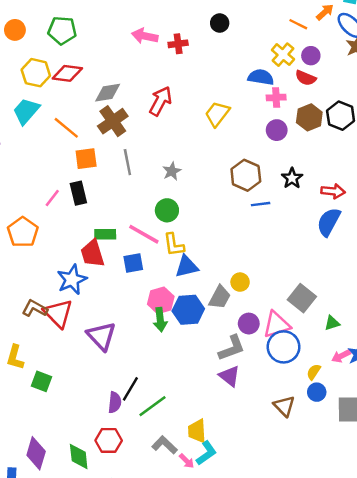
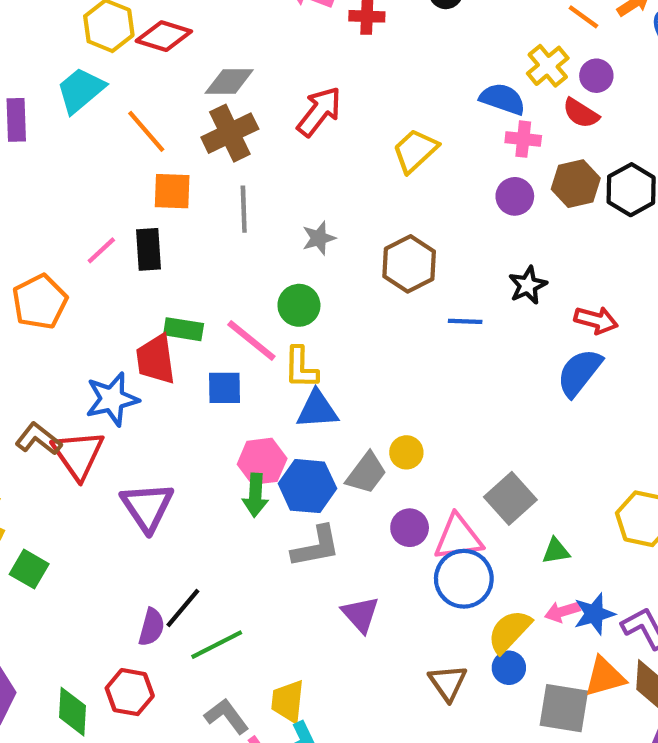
brown hexagon: (246, 175) -> (409, 264), moved
gray L-shape: (232, 348) -> (316, 547), moved
yellow semicircle: (314, 372) -> (509, 631), size x1.6

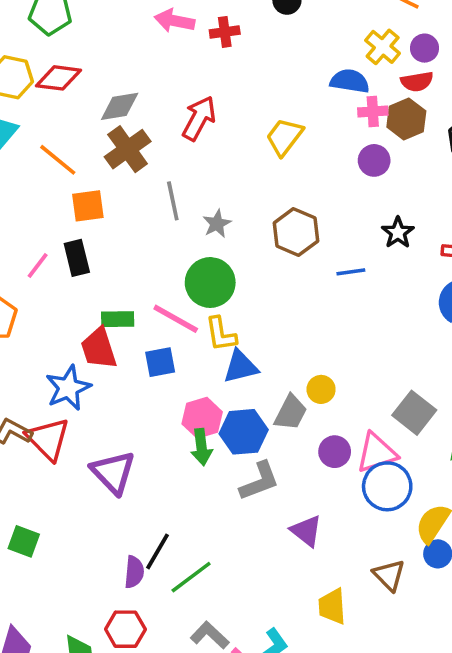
red semicircle: (581, 113) -> (417, 82), turned -32
brown hexagon: (576, 184) -> (406, 119), moved
gray line: (244, 209) -> (173, 201), moved
green circle: (299, 305) -> (210, 283), size x1.4
yellow trapezoid: (288, 701) -> (332, 606), moved

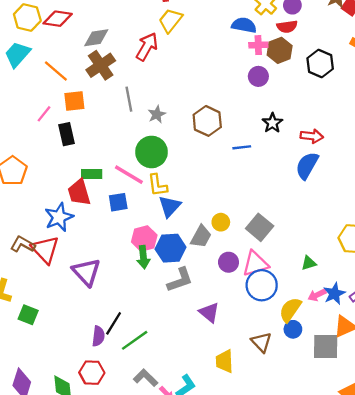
yellow trapezoid: (284, 137) -> (170, 20), moved
pink line: (38, 266) -> (44, 114), moved
blue triangle: (241, 367) -> (170, 206), turned -35
gray square: (414, 413) -> (260, 227), moved

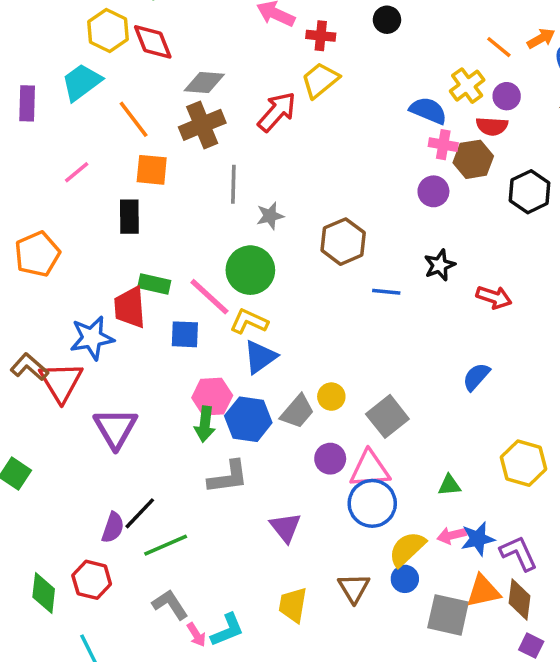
red diamond: (58, 19) -> (153, 42), turned 48
pink line: (44, 114) -> (77, 172), moved
blue semicircle: (307, 166) -> (476, 377), moved, size x0.7
yellow L-shape: (158, 185) -> (249, 321), turned 110
gray L-shape: (180, 280) -> (228, 477), moved

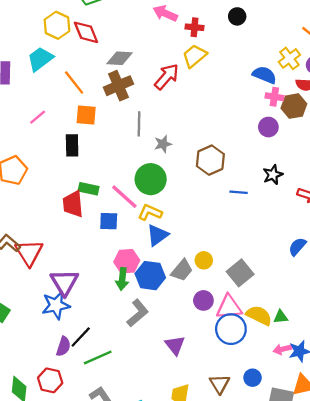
blue star: (92, 338) -> (56, 305), moved
gray L-shape: (228, 477) -> (138, 313), turned -32
yellow semicircle: (407, 549) -> (259, 315), moved, turned 70

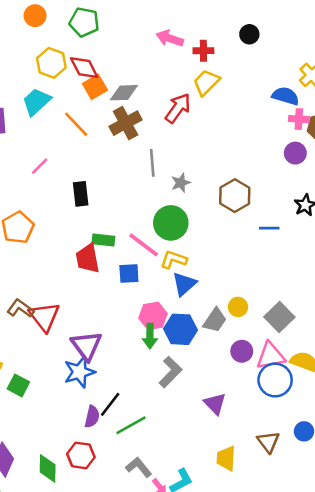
orange square: (86, 115) -> (95, 87), moved, turned -30

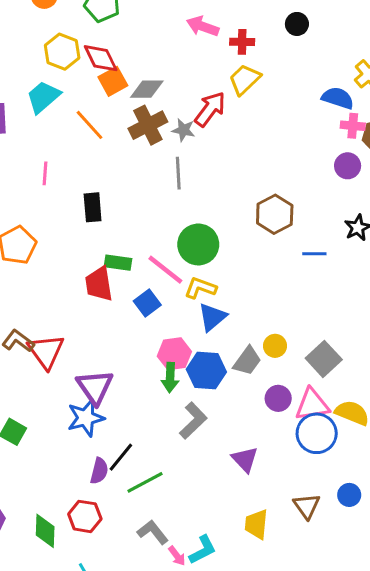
pink line: (40, 166) -> (45, 173), turned -42
gray star: (181, 183) -> (184, 130), moved, turned 30
blue square: (129, 274) -> (147, 303), turned -35

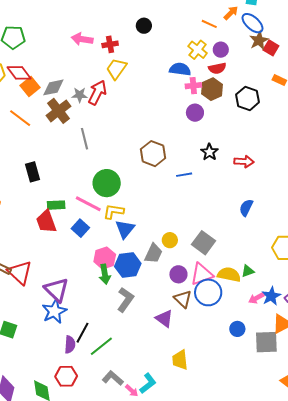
gray star: (184, 130) -> (80, 95), moved
brown triangle: (307, 506) -> (183, 299), moved

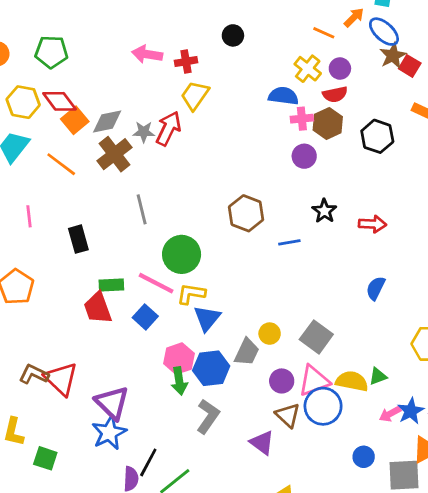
gray line: (84, 139) -> (142, 209), moved

